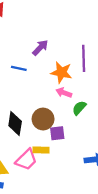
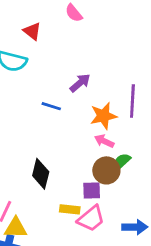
orange star: (61, 72) -> (103, 116), turned -30
brown circle: (43, 119) -> (106, 170), moved
pink trapezoid: (26, 160) -> (91, 219), moved

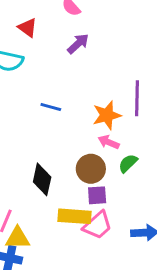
purple arrow: (80, 83) -> (78, 44), moved
brown circle: (106, 170) -> (91, 169), moved
yellow rectangle: (70, 209) -> (75, 216), size x1.5

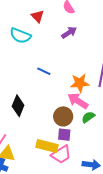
pink arrow: (109, 142) -> (78, 101), size x1.5
black diamond: (42, 179) -> (18, 106), moved

